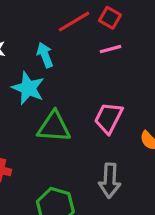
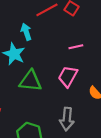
pink line: (110, 49) -> (76, 47), moved

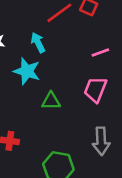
green triangle: (30, 81) -> (51, 101), size x0.7

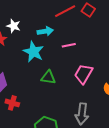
cyan arrow: (38, 43) -> (45, 31), turned 98
pink line: (100, 53) -> (69, 45), moved

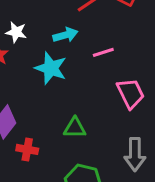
pink trapezoid: (84, 74) -> (131, 93), turned 130
green triangle: (48, 77) -> (75, 128), moved

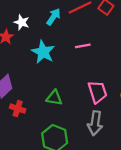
cyan arrow: (65, 35) -> (53, 17), moved, turned -48
pink trapezoid: (131, 93) -> (97, 92), moved

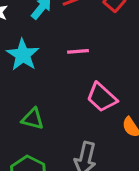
pink trapezoid: (97, 92) -> (102, 97), moved, turned 145

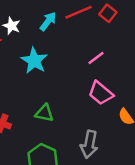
pink line: (78, 51) -> (96, 58), moved, turned -30

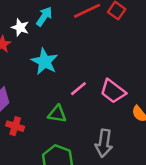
cyan arrow: (48, 21) -> (44, 17), moved
pink line: (96, 58) -> (78, 89), moved

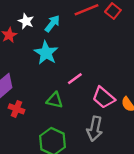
cyan arrow: (44, 17) -> (52, 24), moved
pink trapezoid: (113, 91) -> (104, 98), moved

